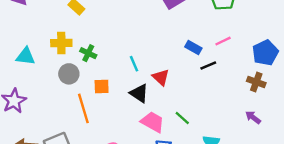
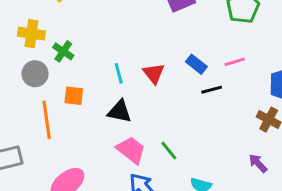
red triangle: (161, 77) -> (154, 73), moved
black triangle: (139, 93) -> (120, 111), turned -30

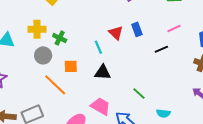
blue rectangle: (196, 64) -> (137, 29), moved, turned 40
red triangle: (154, 73) -> (116, 33), moved
orange line: (47, 120) -> (55, 85), turned -30
pink trapezoid: (131, 150) -> (101, 106), moved

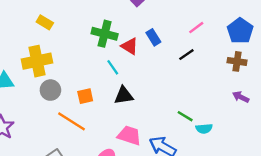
yellow cross: (37, 29) -> (37, 61), size x1.4
green cross: (60, 38) -> (105, 34), moved, size x1.5
green line: (139, 94) -> (185, 116), moved

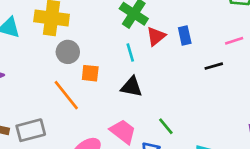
red triangle: (130, 46) -> (156, 36), turned 30
gray circle: (50, 90) -> (68, 52), moved
green line: (185, 116) -> (166, 126), moved

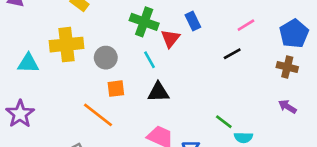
blue rectangle: (185, 36) -> (193, 21), moved
gray circle: (68, 52) -> (106, 58), moved
green line: (166, 126) -> (224, 122), moved

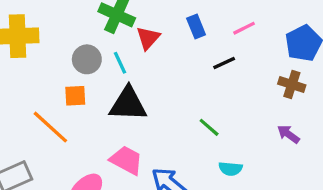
blue rectangle: (193, 21) -> (196, 26), moved
gray circle: (106, 58) -> (87, 59), moved
black triangle: (158, 92) -> (128, 104), size x1.4
green line: (224, 122) -> (209, 127), moved

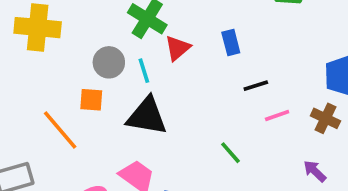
pink line: (244, 28) -> (277, 116), moved

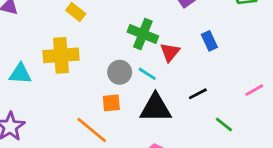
cyan line: (144, 71) -> (147, 74), turned -30
black line: (256, 86) -> (198, 94), moved

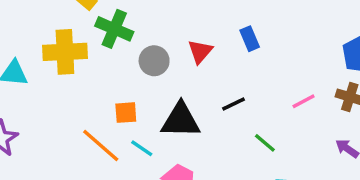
green cross: (143, 34) -> (114, 29), moved
gray circle: (120, 72) -> (154, 61), moved
cyan line: (147, 74) -> (142, 148), moved

